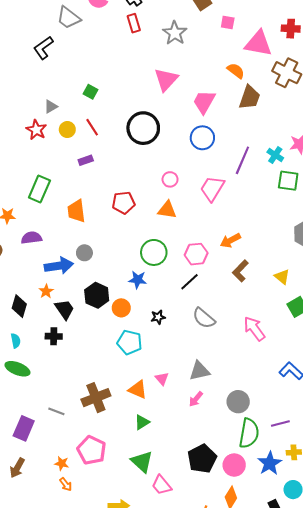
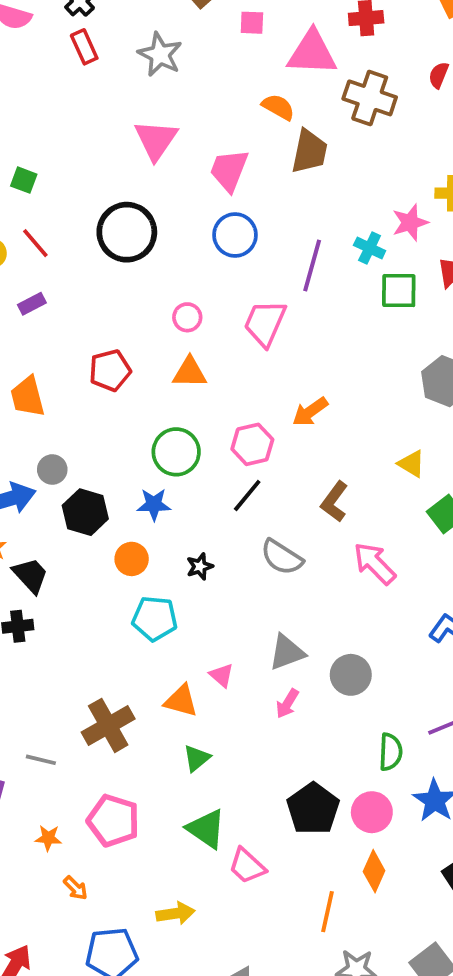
brown L-shape: (240, 271) -> (334, 502), moved
black hexagon: (97, 295) -> (85, 512), moved
gray circle: (238, 402) -> (351, 675), moved
green semicircle: (249, 433) -> (391, 752), size x0.7
orange star: (62, 463) -> (48, 838), moved

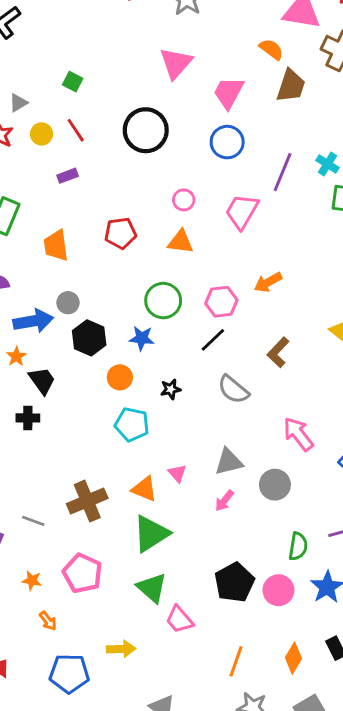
pink arrow: (375, 563) -> (298, 434), moved
green triangle: (197, 758) -> (151, 534), size x1.8
orange diamond: (374, 871) -> (293, 658), moved

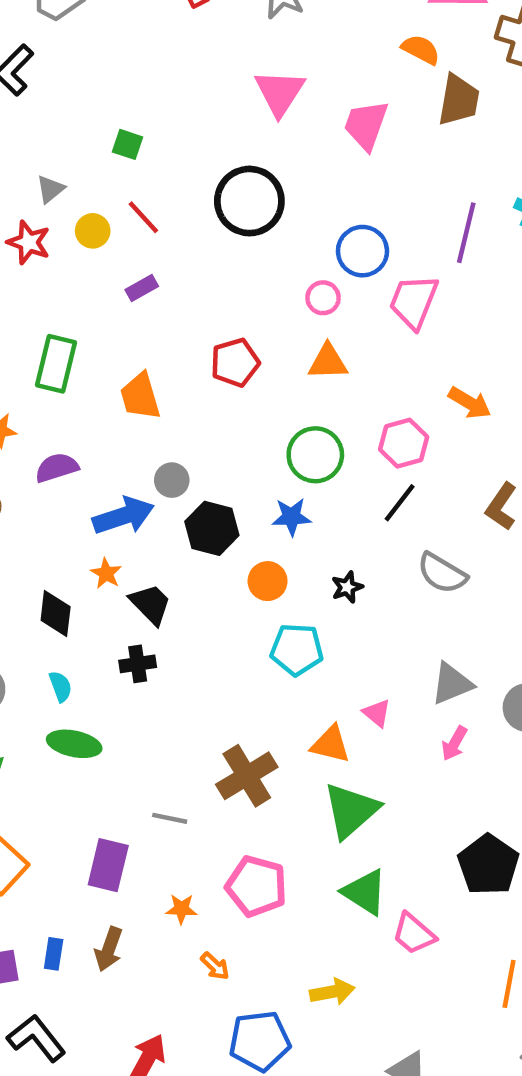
blue circle: (227, 142) -> (362, 251), moved
orange arrow: (268, 282) -> (470, 403), turned -112

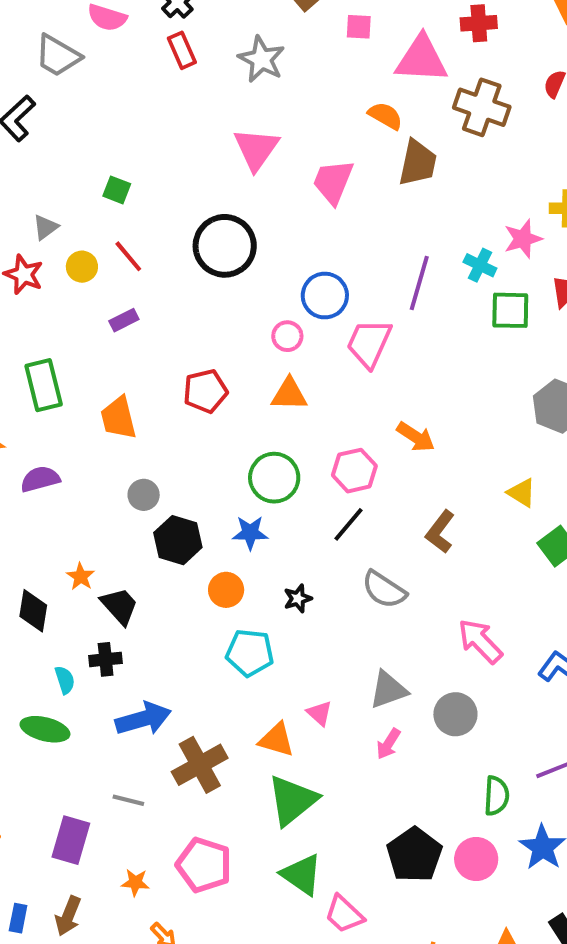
green rectangle: (56, 364) -> (44, 385), turned -30
blue arrow: (123, 516) -> (143, 719), moved
cyan semicircle: (60, 686) -> (65, 680), moved

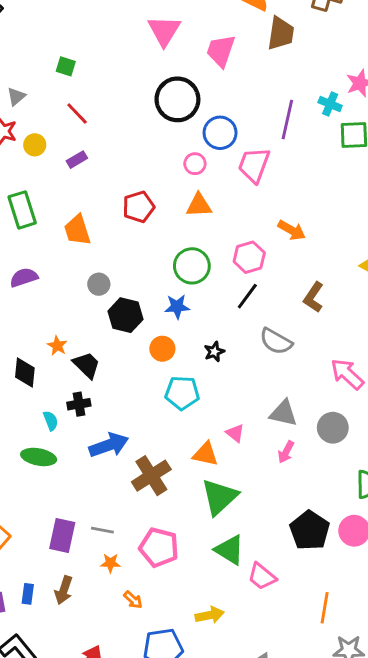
black circle: (225, 246) -> (177, 99), moved
yellow circle: (82, 267) -> (35, 145), moved
gray triangle: (388, 690) -> (284, 413), turned 36
gray line: (128, 800) -> (102, 530), moved

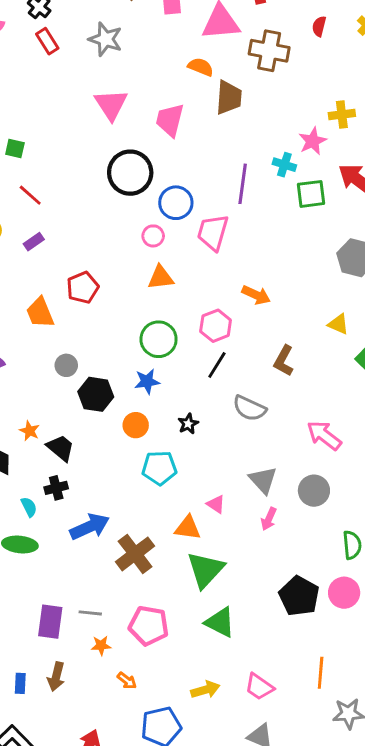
red pentagon: (139, 207) -> (83, 287), moved
gray triangle: (284, 413) -> (263, 480), turned 40
pink trapezoid: (262, 576) -> (259, 687), moved

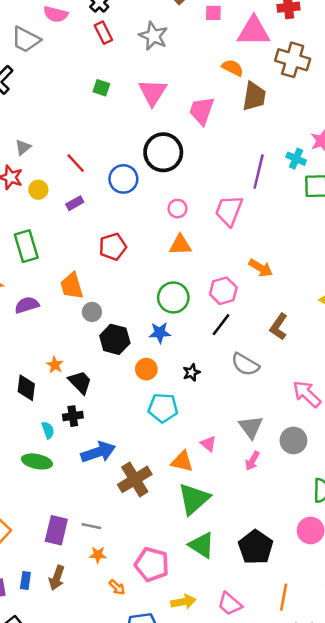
green square: (15, 149) -> (101, 88), moved
blue circle: (176, 203) -> (123, 179), moved
orange trapezoid: (40, 313) -> (72, 286), moved
black pentagon: (299, 596) -> (256, 547), moved
pink pentagon: (149, 626) -> (152, 564), moved

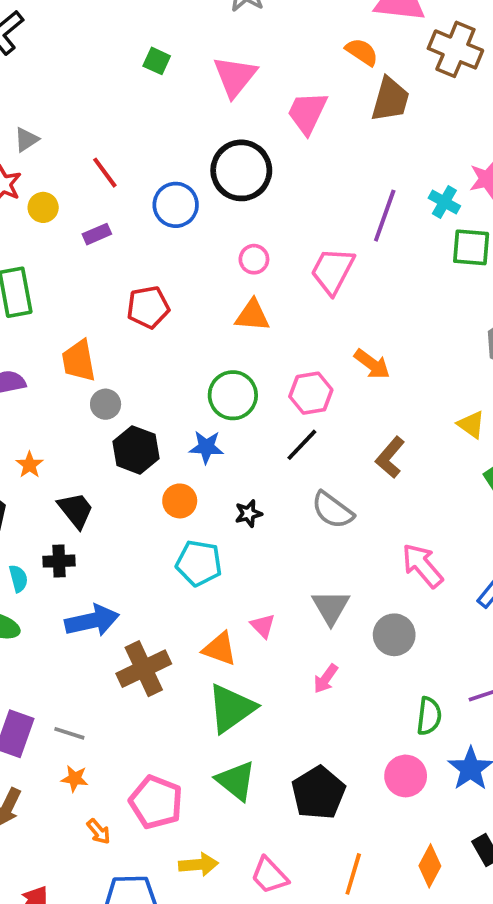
orange star: (55, 365) -> (30, 465), moved
pink arrow: (252, 461) -> (326, 679), moved

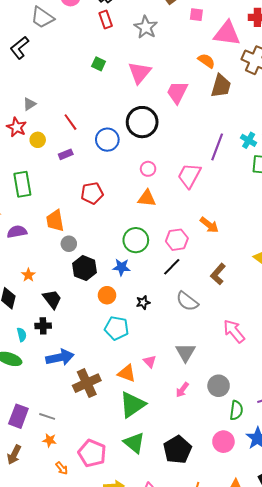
gray circle: (394, 635) -> (219, 386), moved

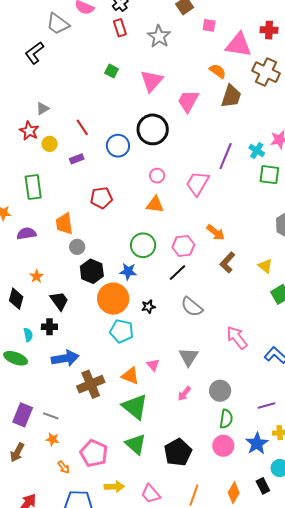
brown L-shape: (218, 274) -> (227, 262), moved
orange circle: (107, 295) -> (113, 299), size x1.8
green triangle: (132, 405) -> (135, 407), turned -48
green semicircle: (236, 410) -> (226, 419), moved

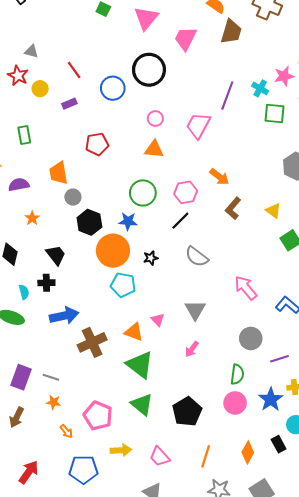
gray triangle: (43, 109) -> (31, 51), turned 48
green rectangle: (33, 187) -> (24, 135), size x0.7
orange star: (37, 276) -> (32, 218), moved
gray circle: (220, 391) -> (251, 338), moved

